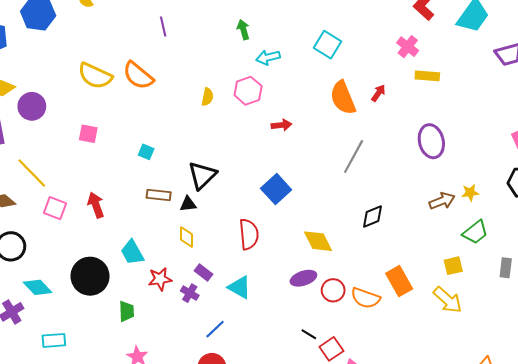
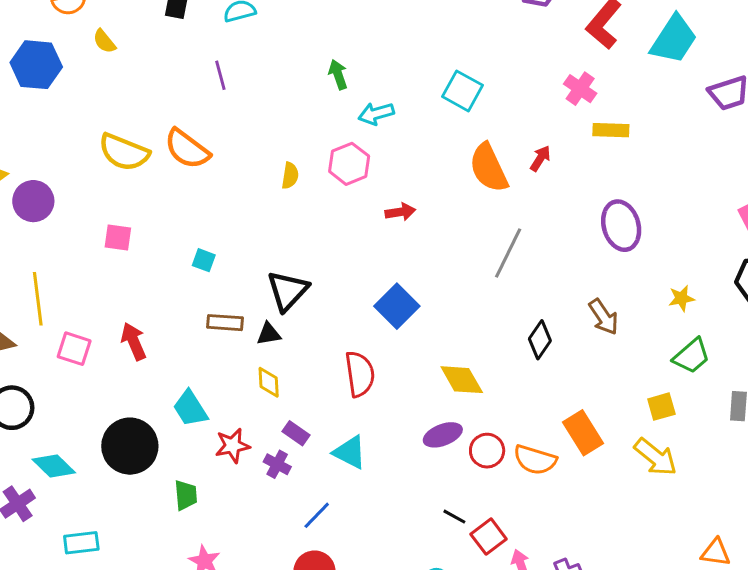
yellow line: (32, 173) -> (38, 299), turned 40
brown arrow: (442, 201) -> (604, 317), moved, turned 80
black diamond: (373, 216) -> (540, 340), turned -30

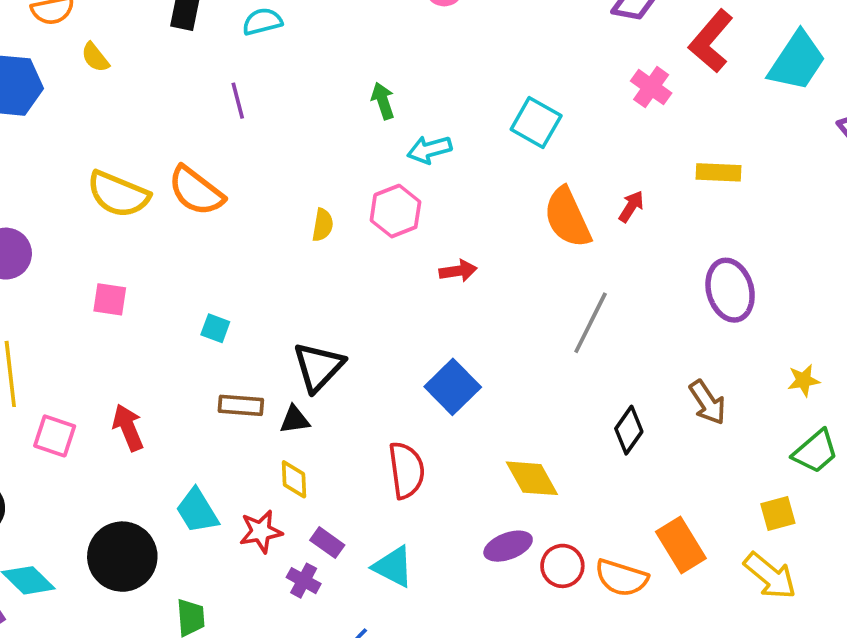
pink cross: (580, 89) -> (651, 87), moved
red star: (233, 446) -> (261, 531), moved

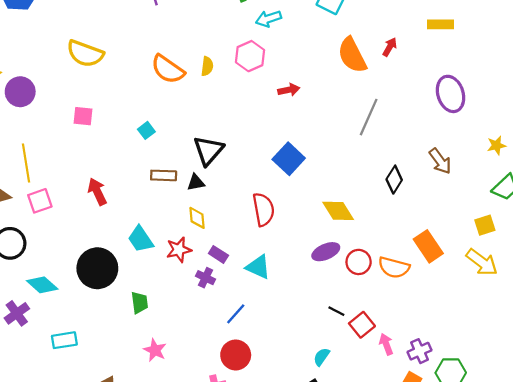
orange semicircle: (196, 191) -> (168, 69), moved
cyan square: (215, 328) -> (146, 130), turned 35
pink square: (55, 436) -> (40, 201), moved, turned -35

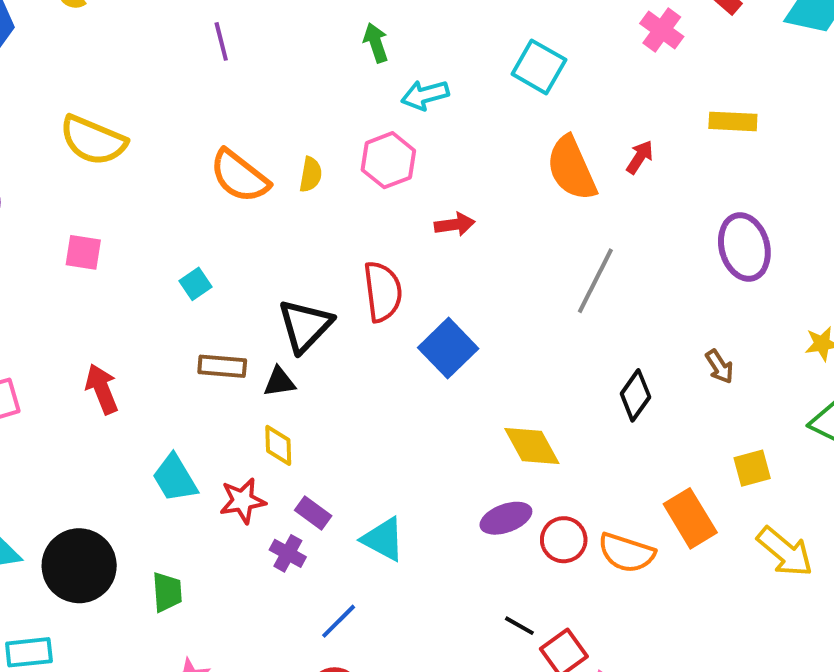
brown arrow: (440, 161) -> (720, 367), size x0.7
red semicircle: (263, 209) -> (383, 292), moved
yellow square: (485, 225) -> (752, 468), moved
black circle: (97, 268) -> (79, 566), moved

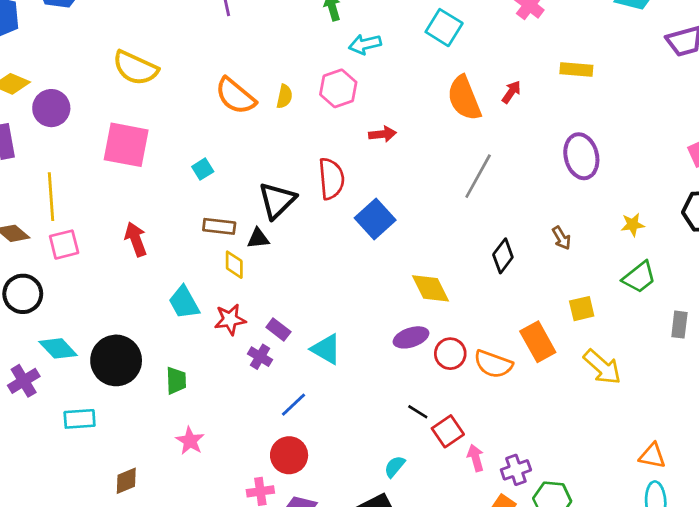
pink square: (83, 252) -> (126, 145), size x1.8
yellow diamond: (278, 445) -> (234, 265), moved

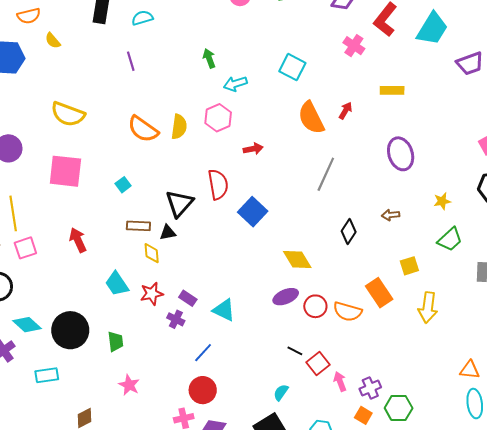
yellow semicircle: (284, 96) -> (179, 127), size x1.4
brown arrow: (562, 238) -> (391, 215), turned 120
yellow arrow: (602, 367) -> (428, 307), turned 60

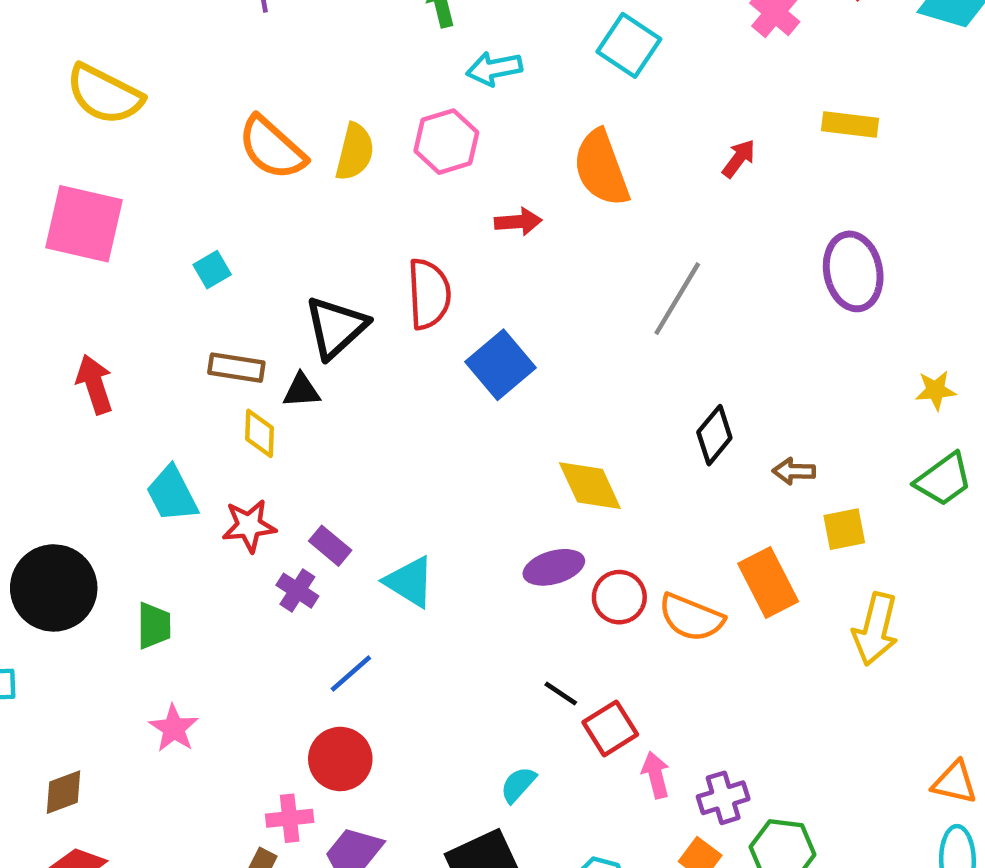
orange semicircle: (311, 118) -> (601, 168), moved
brown arrow: (391, 215) -> (794, 471), moved

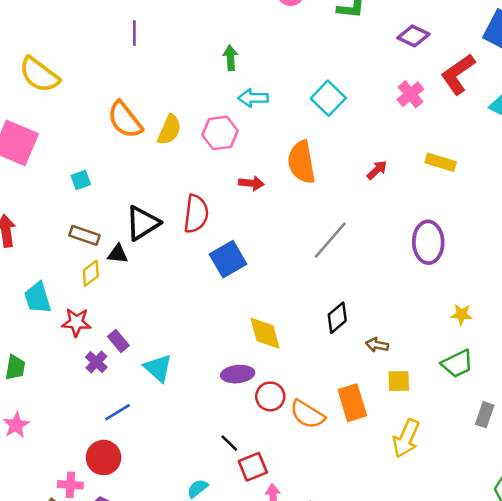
yellow diamond: (259, 433) -> (91, 273), turned 40

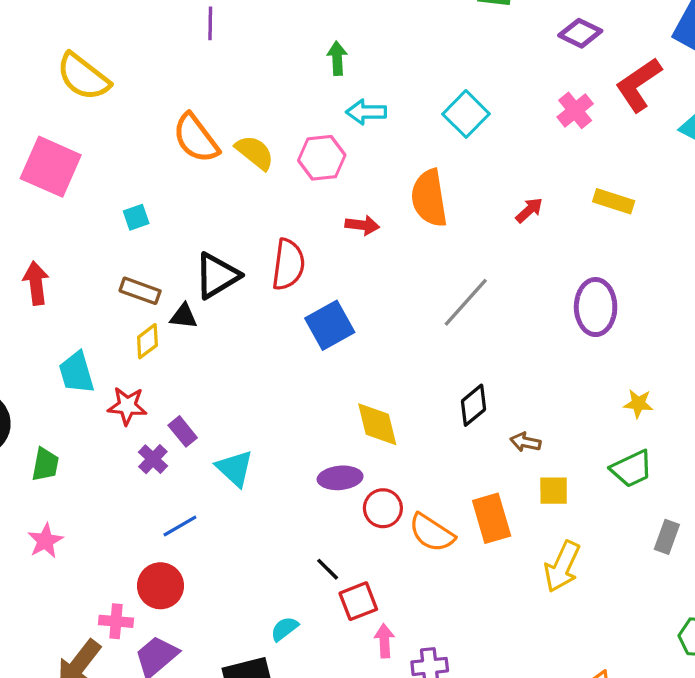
yellow semicircle: (169, 130) -> (255, 152), turned -76

